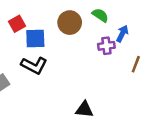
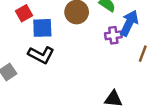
blue arrow: (122, 34) -> (129, 23), size x1.5
black triangle: (84, 110) -> (113, 99), moved

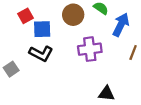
purple cross: (113, 35) -> (90, 49), moved, size x1.5

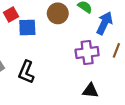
purple cross: (90, 49) -> (87, 52), moved
black L-shape: (41, 54) -> (26, 72), moved, turned 85

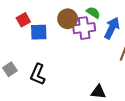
purple cross: (87, 52) -> (84, 28), moved

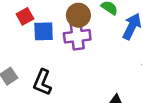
purple cross: (84, 28) -> (77, 36), moved

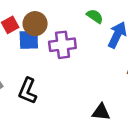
brown circle: (78, 15) -> (35, 24), moved

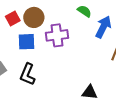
blue square: (29, 40) -> (26, 42), moved

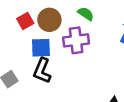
green semicircle: (84, 11) -> (86, 14), moved
black L-shape: (28, 74) -> (42, 71), moved

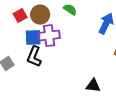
purple cross: (76, 40) -> (49, 36), moved

